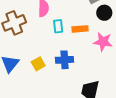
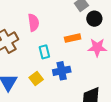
cyan rectangle: (58, 26) -> (44, 52), moved

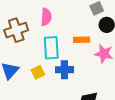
cyan rectangle: (44, 52) -> (51, 48), size x1.6

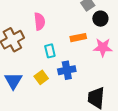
cyan rectangle: (51, 48) -> (50, 51), size x0.6

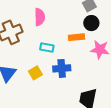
black circle: (100, 19) -> (91, 23), moved
cyan rectangle: (50, 51) -> (47, 48), turned -72

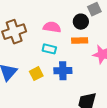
pink semicircle: (40, 17) -> (52, 27), moved, turned -84
black circle: (91, 23) -> (81, 22), moved

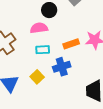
black circle: (81, 22) -> (49, 10), moved
orange rectangle: (80, 41) -> (71, 44), moved

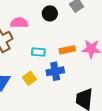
pink semicircle: (39, 28) -> (19, 23), moved

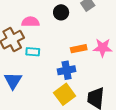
cyan rectangle: (38, 52) -> (33, 52), moved
yellow square: (29, 78) -> (65, 94), moved, size x1.5

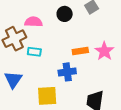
pink star: (103, 48) -> (104, 51), turned 30
yellow square: (65, 94) -> (47, 96), moved, turned 30

